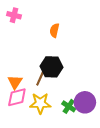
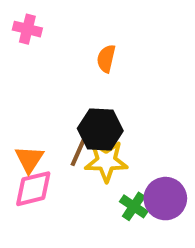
yellow star: (40, 103) -> (106, 161), moved

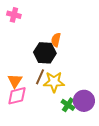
orange semicircle: (106, 59) -> (56, 40), moved
black hexagon: (100, 130) -> (45, 53), moved

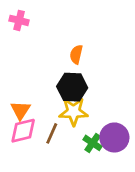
black hexagon: (45, 53) -> (72, 87), moved
brown line: (40, 77) -> (52, 133), moved

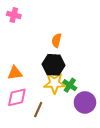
orange triangle: (20, 110) -> (15, 73), moved, turned 49
brown line: (52, 133) -> (38, 110), moved
green cross: (93, 143) -> (70, 85), moved

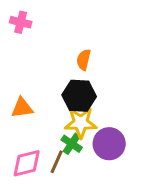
green cross: (70, 85) -> (72, 144), moved
pink diamond: (17, 97) -> (27, 163), moved
purple circle: (85, 102) -> (109, 144), moved

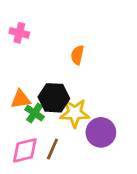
pink cross: (21, 22) -> (19, 33), moved
black hexagon: (79, 96) -> (54, 98), moved
green cross: (72, 144) -> (35, 113), moved

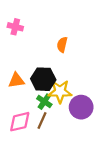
green cross: (35, 113) -> (44, 102), moved

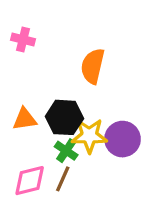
orange semicircle: (62, 45) -> (93, 66), size x1.5
purple circle: (81, 107) -> (123, 139), moved

